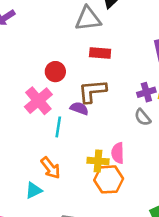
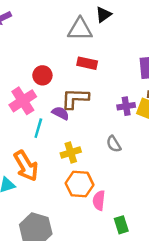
gray semicircle: (143, 117) -> (114, 144), moved
pink semicircle: (118, 153) -> (99, 200), moved
yellow cross: (98, 161) -> (71, 152), moved, turned -30
orange arrow: (51, 168) -> (26, 166), size x1.4

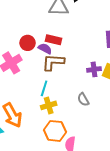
red rectangle: (87, 63) -> (54, 40), moved
purple semicircle: (61, 113) -> (45, 49), moved
cyan line: (38, 128) -> (44, 88), moved

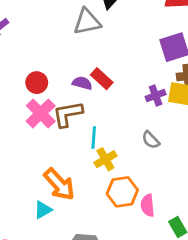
red rectangle: (54, 40) -> (102, 79), moved, turned 42
red circle: (28, 43) -> (37, 83), moved
brown L-shape: (53, 62) -> (68, 114), moved

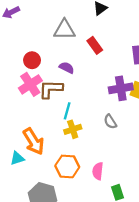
gray triangle: (87, 22) -> (64, 30), moved
red rectangle: (102, 79) -> (95, 45), moved
purple cross: (156, 96) -> (121, 88), size x1.5
orange hexagon: (122, 192) -> (67, 166), moved

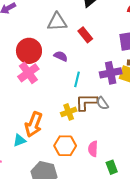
red circle: (32, 60) -> (29, 51), size x1.6
brown L-shape: (51, 89) -> (86, 102), moved
cyan line: (67, 111) -> (77, 79), moved
orange arrow: (34, 141) -> (34, 124), turned 55

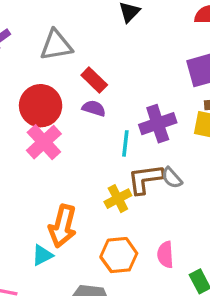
gray triangle: (57, 22) -> (56, 45), moved
red rectangle: (85, 35) -> (94, 80), moved
purple cross: (111, 73) -> (158, 124), moved

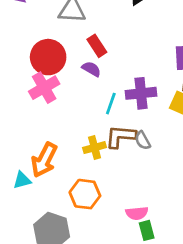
pink semicircle: (165, 255) -> (137, 213), moved, turned -105

